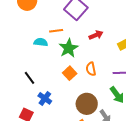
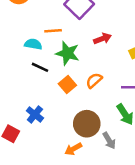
green star: (69, 48) -> (67, 53), turned -30
orange semicircle: (91, 69) -> (94, 80), turned 56
black line: (30, 78) -> (40, 67), moved, turned -32

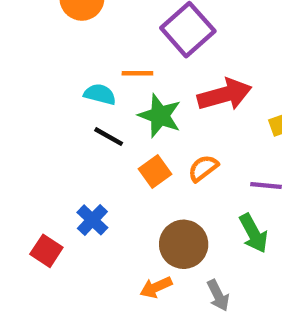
red arrow: (103, 39) -> (225, 95), size x1.6
gray arrow: (109, 141) -> (218, 295), moved

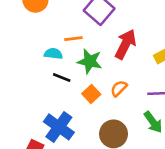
red arrow: (225, 95) -> (125, 44), turned -40
blue cross: (92, 220) -> (59, 127), size x1.6

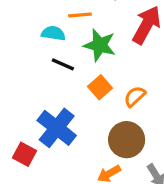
orange semicircle: (119, 88) -> (135, 96), moved

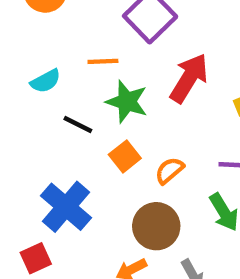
cyan semicircle: (53, 33) -> (46, 81), moved, turned 140
red square: (24, 154) -> (36, 258), moved, turned 35

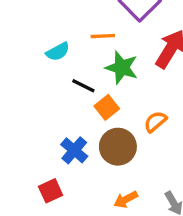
orange square: (125, 156) -> (107, 107), moved
blue cross: (66, 207) -> (74, 150), size x0.7
brown circle: (156, 226) -> (118, 147), moved

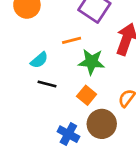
black line: (83, 86) -> (47, 84), moved

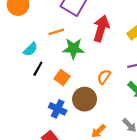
black line: (47, 84) -> (38, 69), turned -72
orange square: (87, 95) -> (62, 78), moved

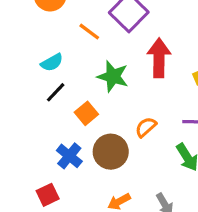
red arrow: (101, 28) -> (159, 58), turned -30
orange line: (56, 32) -> (89, 32), moved, turned 40

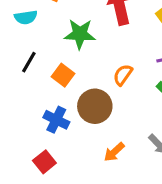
cyan semicircle: (52, 62) -> (26, 17), moved, turned 35

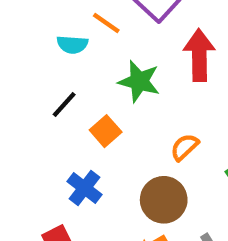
brown circle: (95, 106) -> (164, 200), moved

